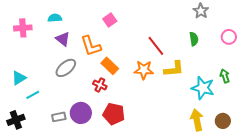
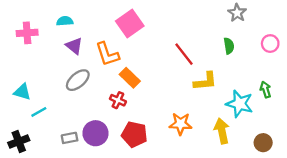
pink square: (110, 20) -> (130, 23), size x1.6
orange star: (144, 70) -> (180, 124), moved
cyan triangle: (19, 78) -> (22, 92), turned 49
yellow arrow: (197, 120) -> (222, 131), moved

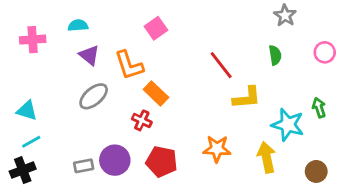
pink square: (130, 23) -> (156, 28), size x0.7
cyan line: (39, 112) -> (31, 142), moved

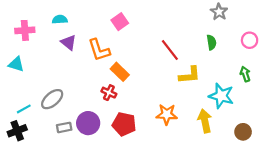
gray ellipse: (94, 96) -> (52, 99), moved
green arrow: (319, 108) -> (245, 74), moved
cyan triangle: (27, 110) -> (16, 64), moved

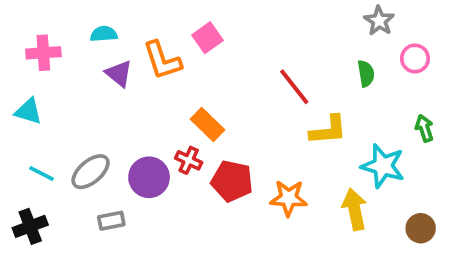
pink circle: (250, 40) -> (415, 58), moved
orange L-shape: (99, 50) -> (162, 60), moved
cyan line: (24, 109) -> (42, 174), moved, turned 56
purple circle: (88, 123) -> (149, 177), moved
red pentagon: (124, 124) -> (232, 181), moved

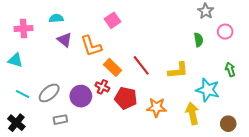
orange L-shape: (162, 60) -> (91, 46), moved
red line: (294, 87) -> (141, 65), moved
black cross: (30, 226) -> (16, 123), turned -30

